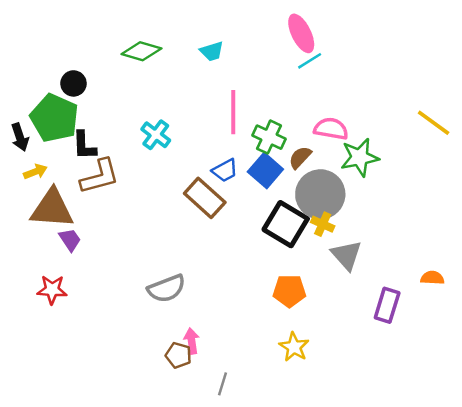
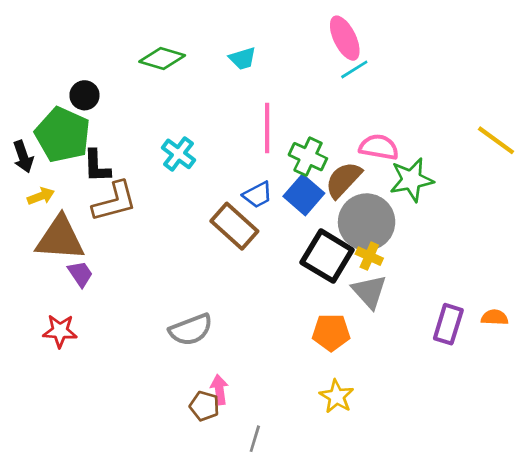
brown semicircle: (300, 157) -> (343, 180), size x1.4
gray triangle: (347, 255) -> (369, 292), moved
purple rectangle: (387, 305) -> (448, 324), moved

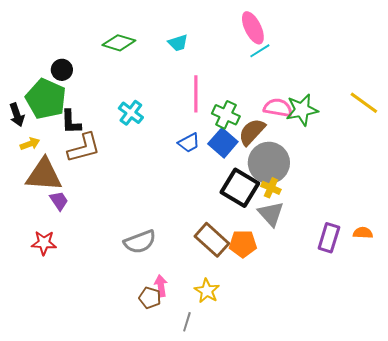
green star: (412, 180) -> (302, 110), moved
brown rectangle: (234, 226) -> (212, 240), moved
yellow star: (337, 396) -> (207, 291), moved

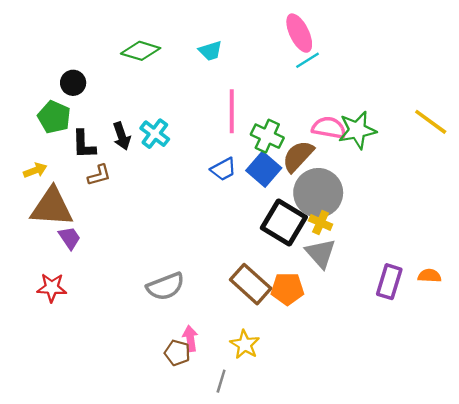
green pentagon: (46, 99) -> (54, 117), size x0.7
black arrow: (17, 115) -> (122, 136), moved
brown L-shape: (84, 148) -> (99, 175), size x0.6

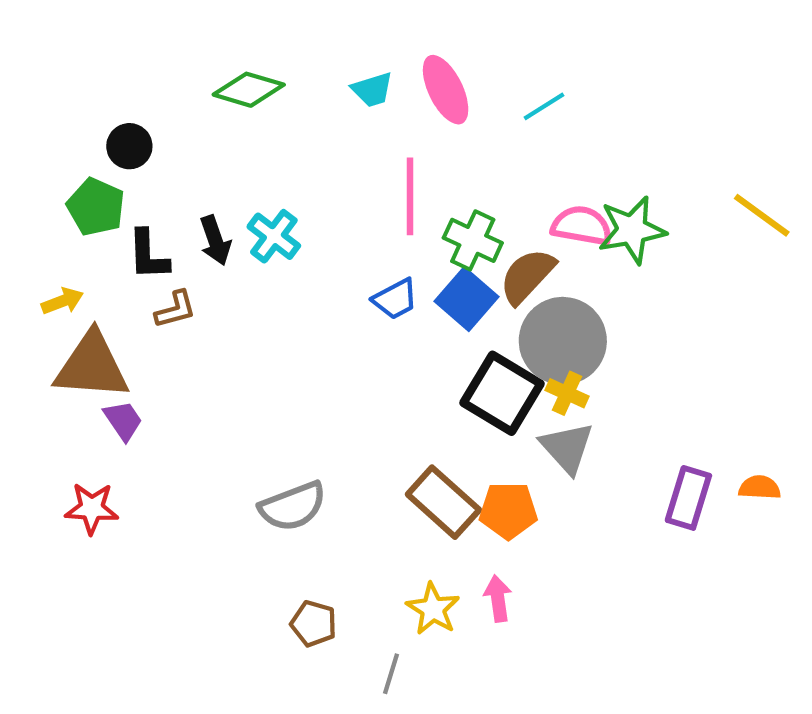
pink ellipse: (299, 33) -> (446, 90), moved
pink arrow: (190, 339) -> (498, 598), moved

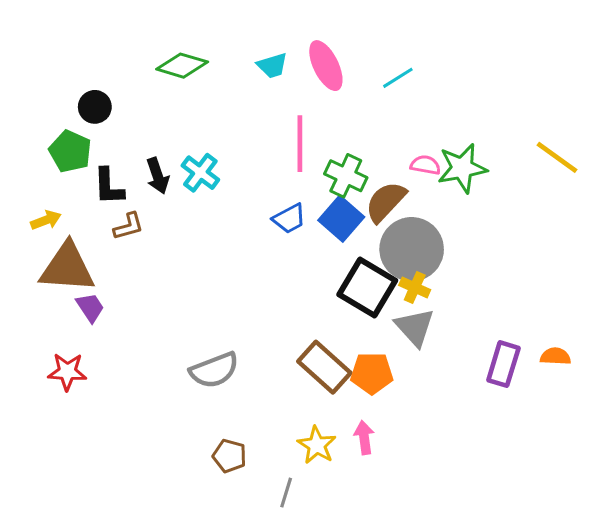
pink semicircle: (582, 226) -> (425, 165), size x0.7

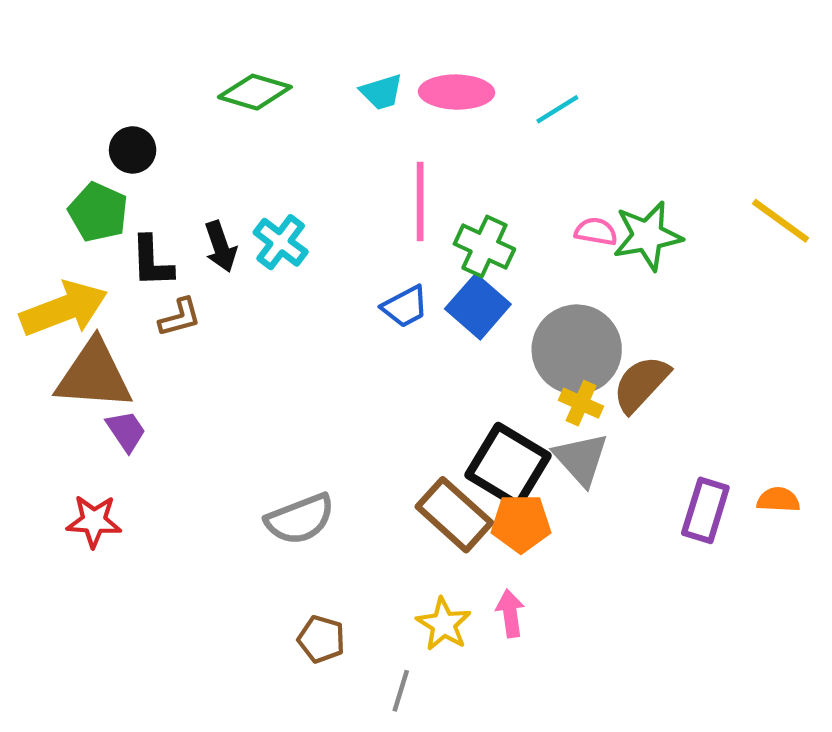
pink ellipse: (326, 66) -> (457, 92), turned -63
brown semicircle: (386, 202) -> (641, 384), moved
yellow arrow: (46, 220) -> (64, 309), size x2.0
black square: (367, 287) -> (508, 465), moved

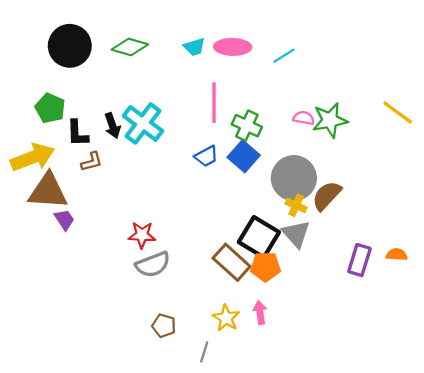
black circle: (133, 150) -> (70, 46), moved, size x1.8
cyan cross: (281, 242) -> (143, 123), size x1.5
red star: (94, 521) -> (142, 235), moved

